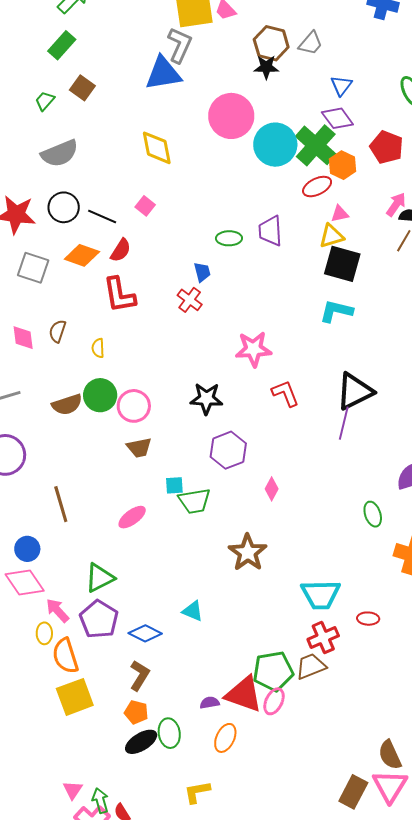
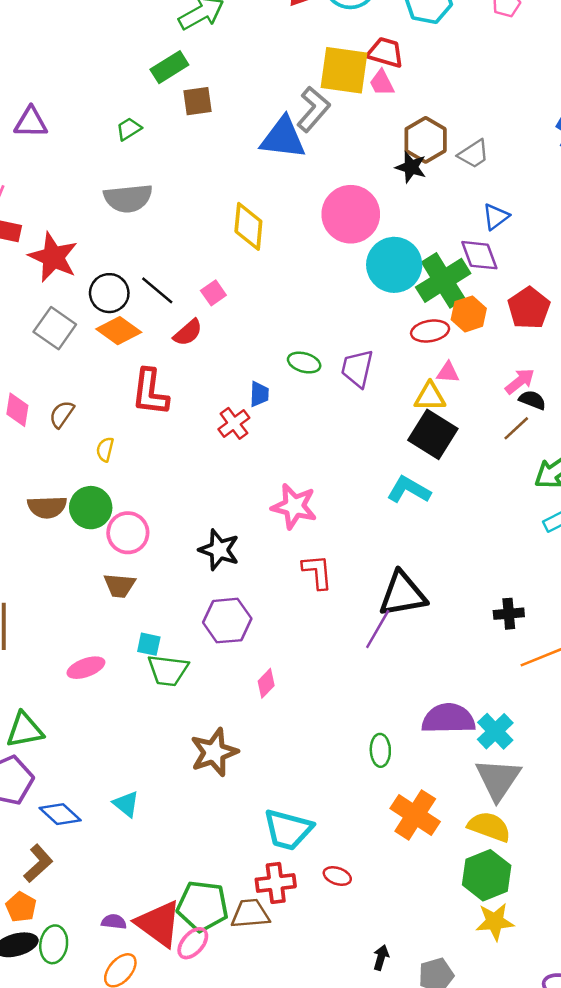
brown square: (82, 88) -> (198, 101), moved, turned 30
black circle: (64, 207) -> (109, 293), moved
red semicircle: (121, 250) -> (188, 333), moved

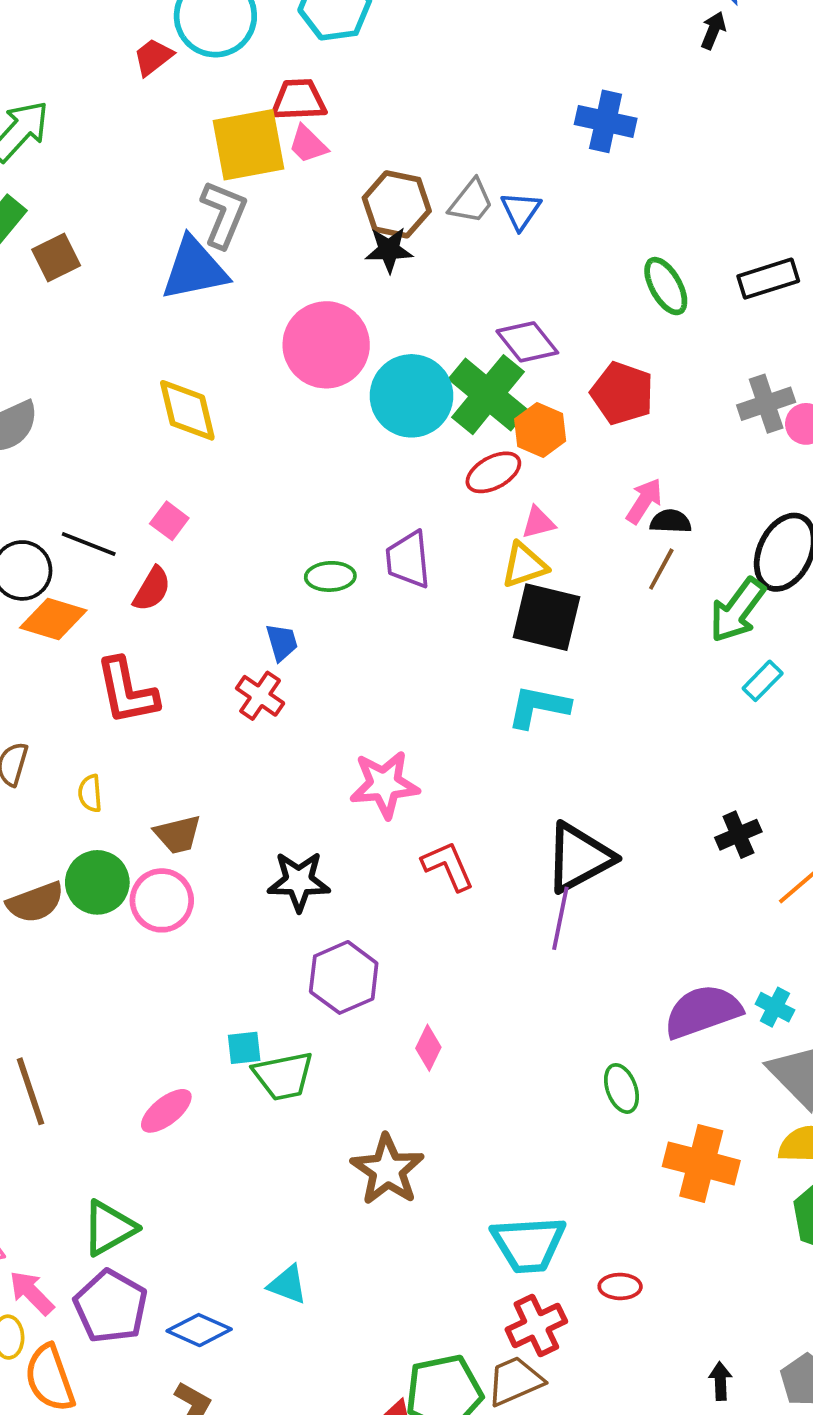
blue triangle: (496, 217) -> (521, 211), moved
brown trapezoid: (120, 585) -> (178, 834), moved
cyan cross: (495, 731) -> (775, 1007), size x0.7

